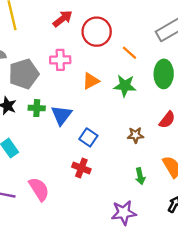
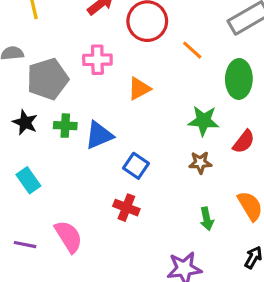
green star: (125, 86) -> (204, 121), moved
blue triangle: (61, 115) -> (99, 135), turned 30

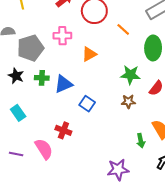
red cross: (126, 208) -> (63, 130), moved
green arrow: (207, 219) -> (141, 141), moved

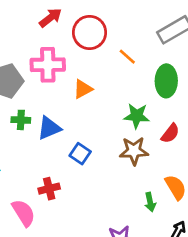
pink cross: (62, 36) -> (48, 65), size x1.4
brown star: (128, 102) -> (134, 151), size x1.5
red cross: (63, 130) -> (49, 189), turned -35

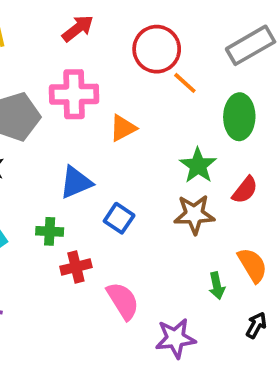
red circle: (90, 32) -> (157, 49), moved
green star: (137, 116) -> (198, 166), turned 30
green cross: (21, 120) -> (50, 231), moved
pink semicircle: (24, 213) -> (123, 301), moved

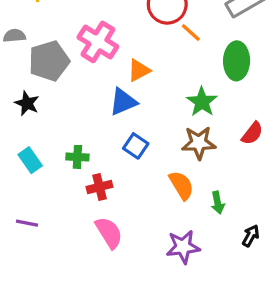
pink cross: (74, 94) -> (98, 42), turned 33
blue triangle: (76, 182) -> (123, 102), moved
red semicircle: (245, 190) -> (252, 133), moved
orange semicircle: (252, 265) -> (181, 185), moved
pink semicircle: (123, 301) -> (109, 233), moved

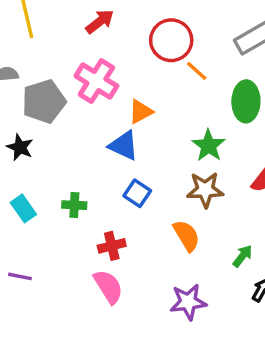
blue triangle: (123, 102) -> (124, 146), turned 48
red cross: (99, 187) -> (112, 246), moved
green arrow: (218, 203) -> (243, 256), moved, turned -130

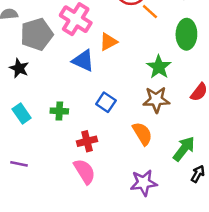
blue triangle: (124, 146) -> (83, 61), moved
green arrow: (243, 256) -> (184, 149), size x1.5

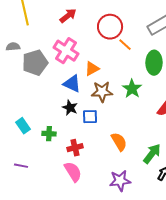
black star: (19, 68) -> (70, 108), moved
brown star: (156, 100) -> (102, 92), moved
blue square: (106, 102) -> (90, 117), turned -35
green cross: (59, 111) -> (49, 134), moved

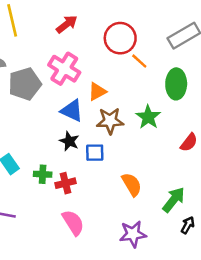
red cross: (75, 148) -> (65, 183), moved

